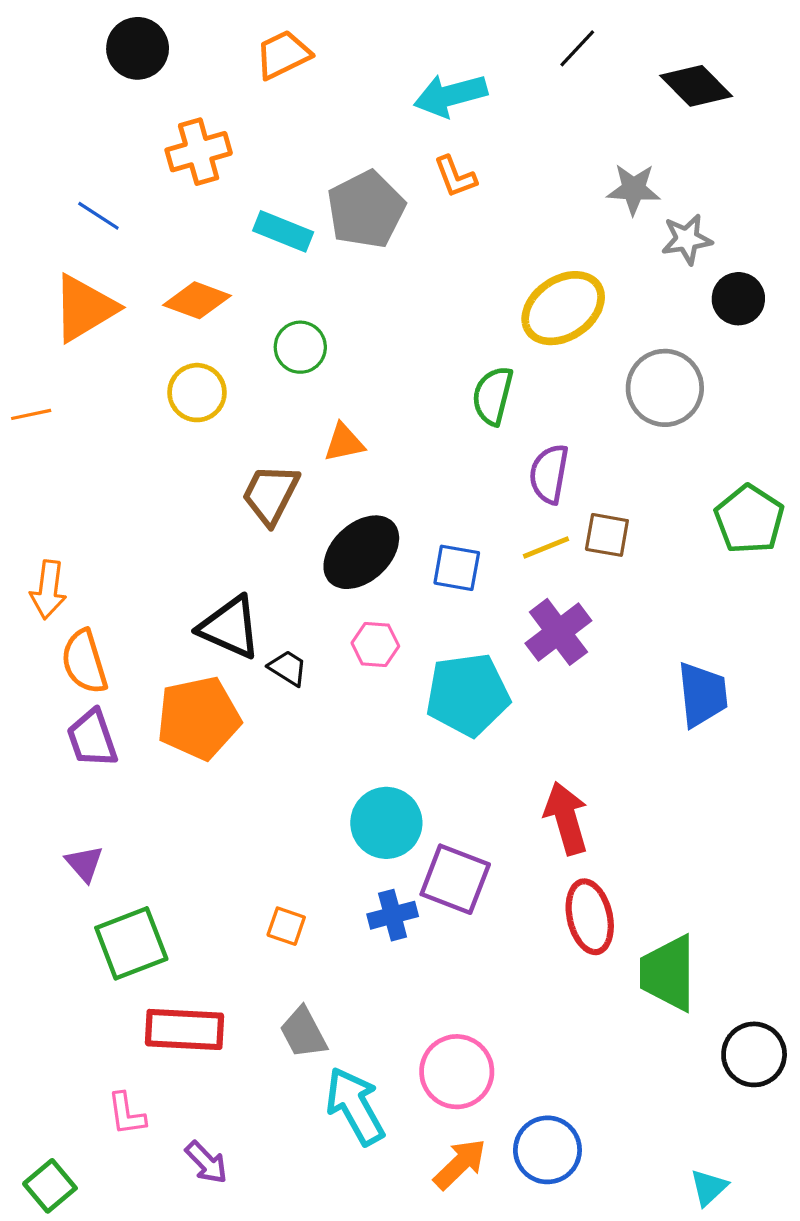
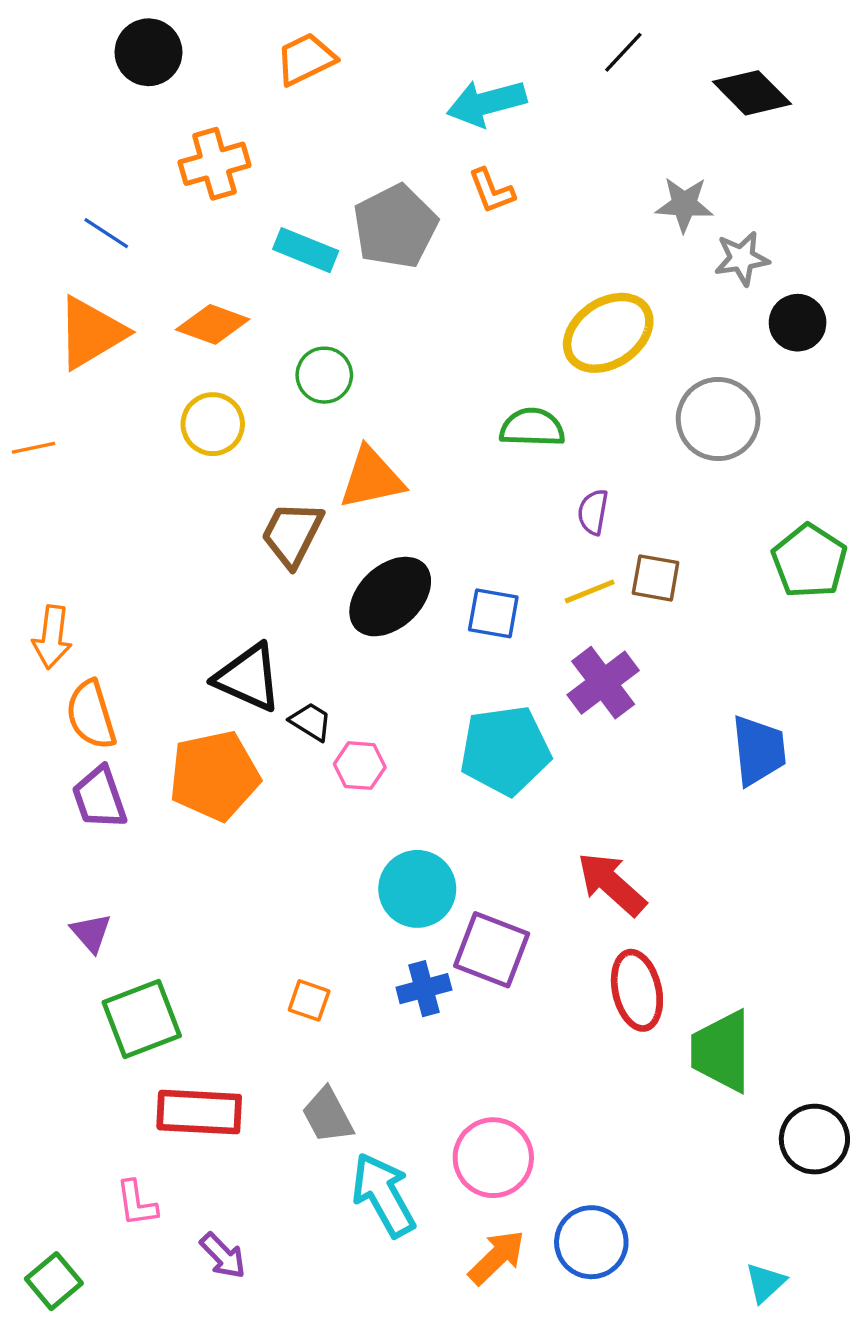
green semicircle: (493, 396) -> (532, 427), turned 78
orange triangle: (344, 443) -> (372, 478), size x1.5
purple semicircle: (549, 474) -> (593, 512), size x0.7
pink hexagon: (375, 645) -> (360, 766), moved
red arrow: (566, 818) -> (612, 884), turned -32

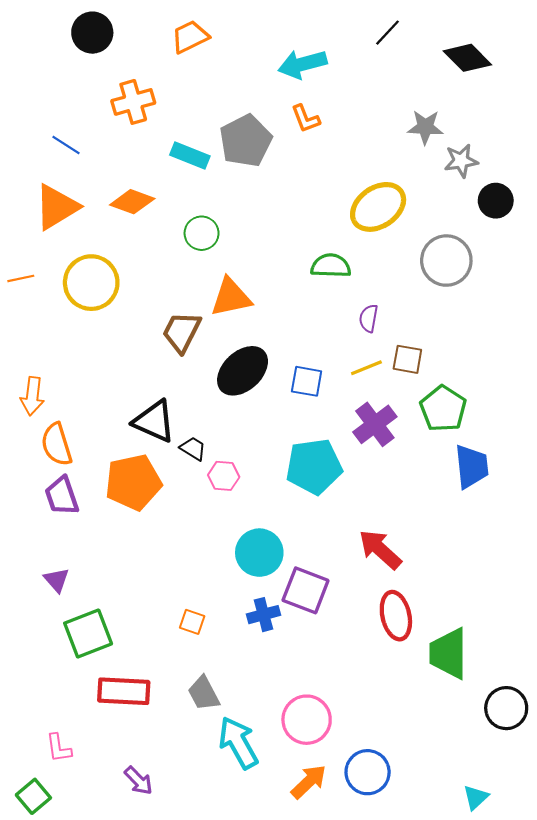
yellow circle: (213, 424) -> (91, 283), moved, size x1.4
green pentagon: (809, 561) -> (443, 409), moved
pink L-shape: (137, 1203) -> (59, 748), moved

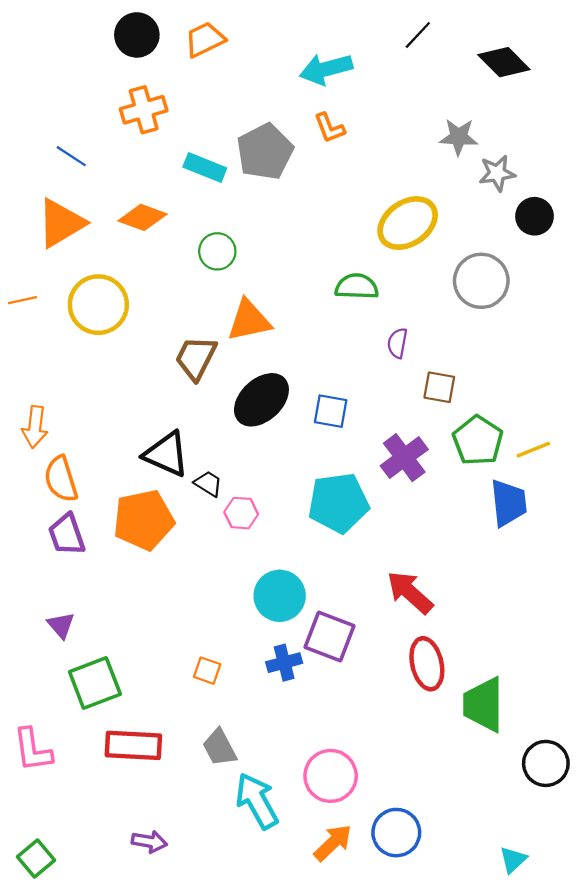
black circle: (92, 33) -> (137, 35), moved
yellow line: (366, 368) -> (533, 450), moved
pink L-shape: (59, 748) -> (33, 750), moved, size x1.4
purple arrow: (138, 781) -> (149, 842), turned -36

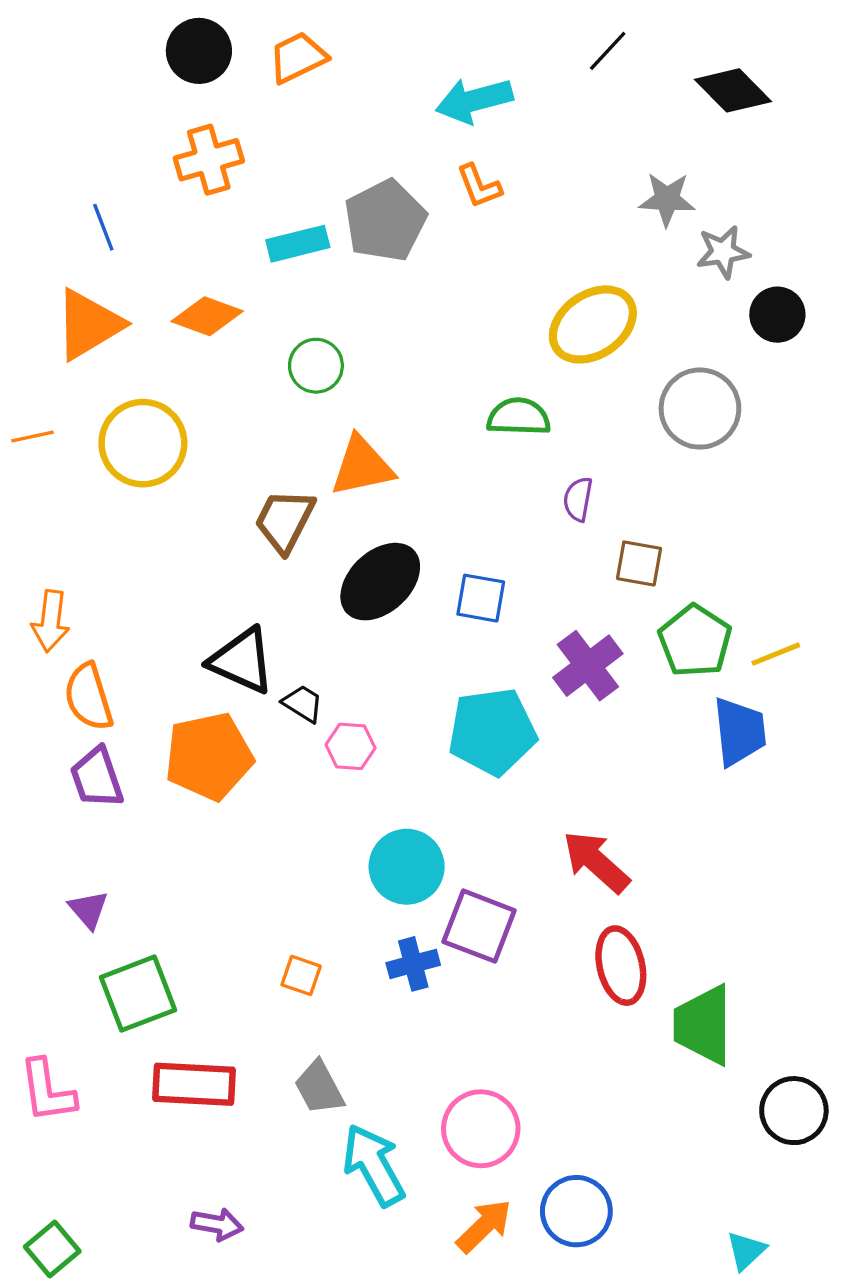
blue line: (71, 156) -> (103, 227), turned 36
cyan rectangle: (205, 168) -> (298, 244), turned -36

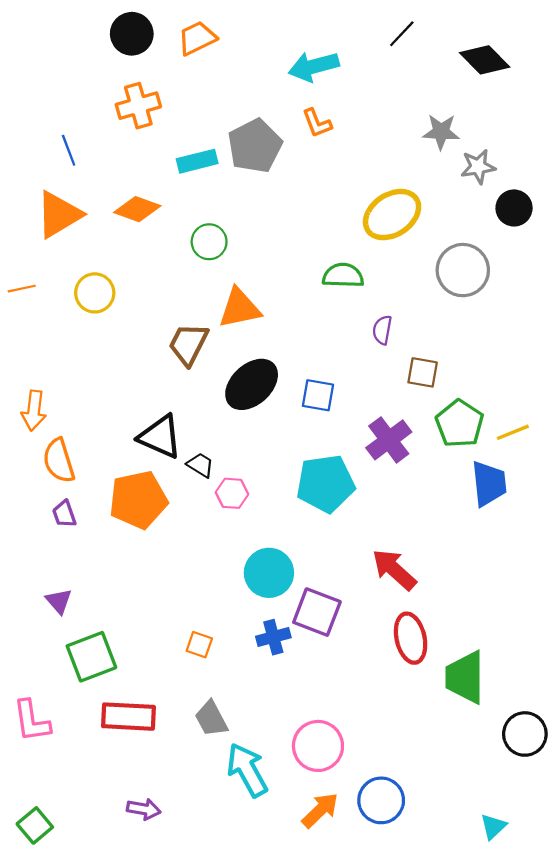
yellow circle: (143, 443) -> (95, 293), size x0.7
purple trapezoid: (97, 778) -> (64, 514), size x0.7

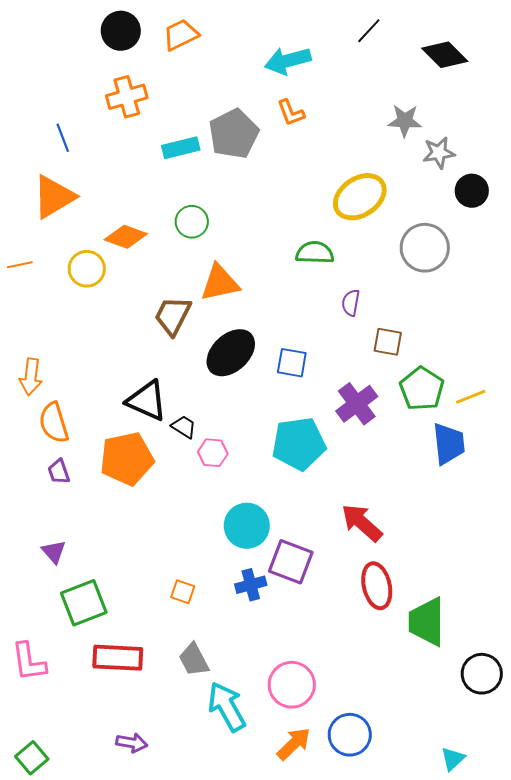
orange diamond: (137, 209) -> (126, 237), moved

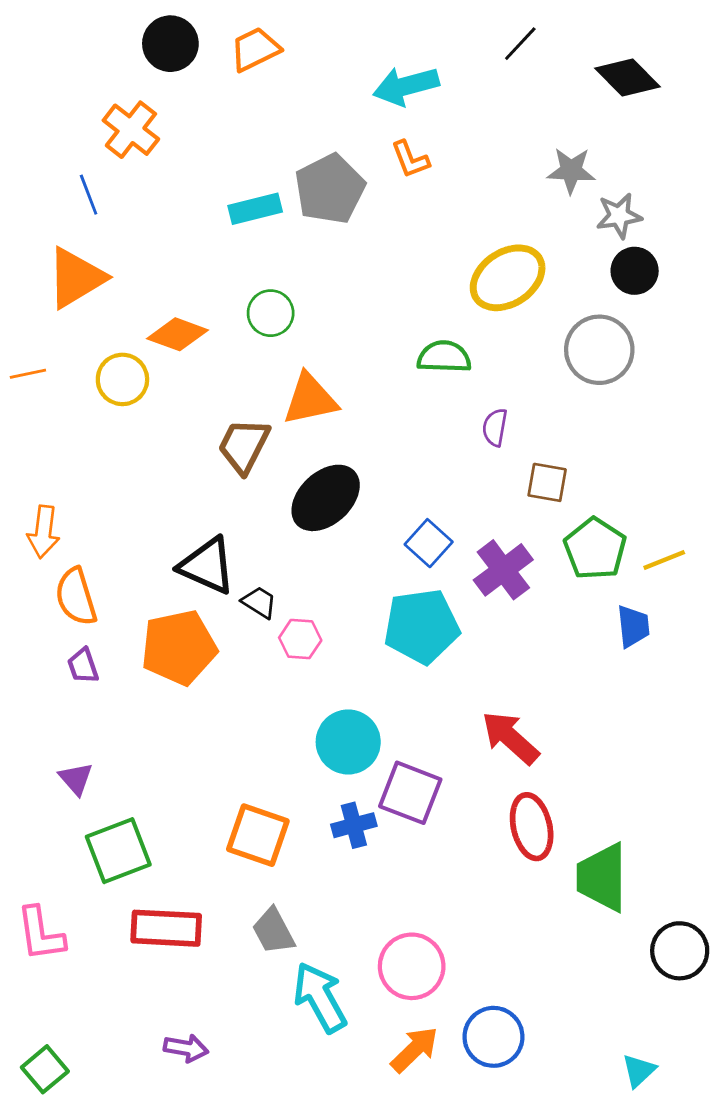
orange cross: (127, 97) -> (131, 130), moved, turned -36
black circle: (472, 191) -> (635, 271), moved
blue square: (292, 363) -> (429, 543), moved, turned 32
blue trapezoid: (449, 444) -> (633, 626), size x0.7
orange square: (183, 592) -> (258, 835), size x1.8

